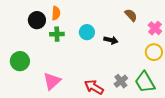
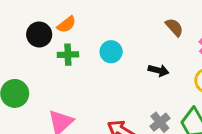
orange semicircle: (56, 13) -> (66, 24), turned 48
black arrow: (111, 40) -> (158, 70), moved

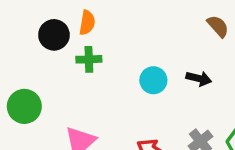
orange semicircle: (66, 24) -> (87, 23), turned -42
cyan circle: (111, 52) -> (153, 80), moved

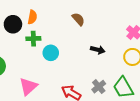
brown semicircle: (218, 26) -> (78, 19), moved
cyan circle: (153, 80) -> (51, 53), moved

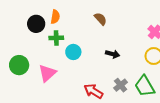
black arrow: (98, 50) -> (113, 54), moved
pink triangle: (28, 87) -> (47, 73), moved

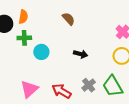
pink triangle: (47, 73) -> (29, 89), moved

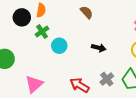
green cross: (24, 38) -> (42, 32), turned -32
pink triangle: (29, 89) -> (34, 84), moved

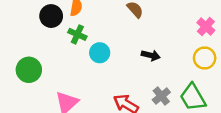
green cross: (42, 32) -> (77, 34), turned -32

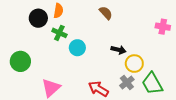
pink cross: (206, 27) -> (163, 27), turned -32
yellow circle: (205, 58) -> (134, 64), moved

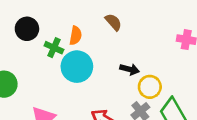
orange semicircle: (58, 11) -> (76, 36), moved
cyan circle: (77, 48) -> (77, 67), size x1.5

